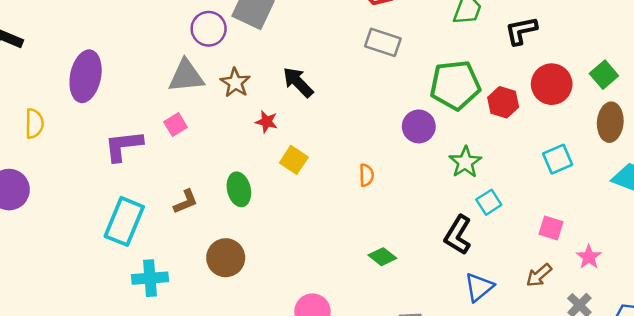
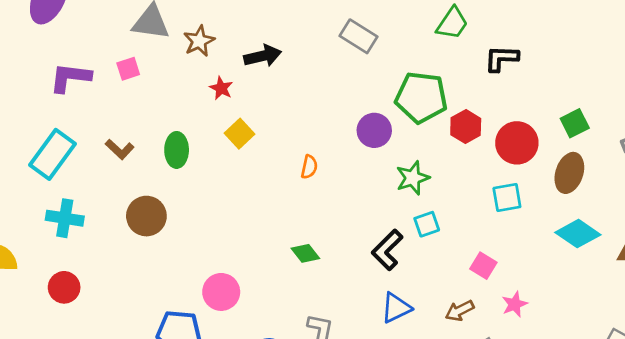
black arrow: (298, 82) -> (263, 56), turned 108
red circle: (552, 84) -> (517, 143), moved
brown L-shape: (186, 202) -> (120, 149), turned 52

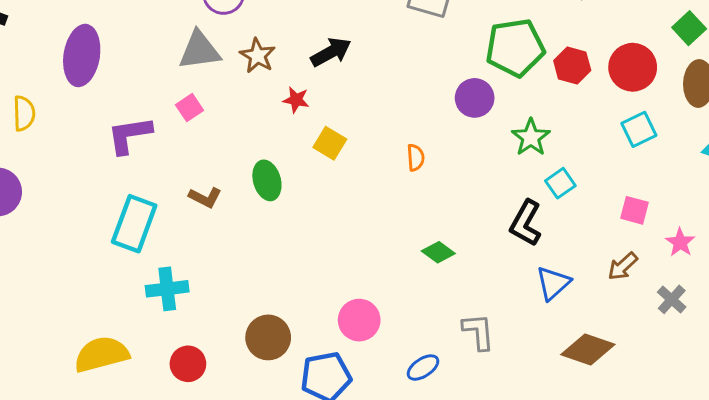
brown circle: (146, 216) -> (268, 337), moved

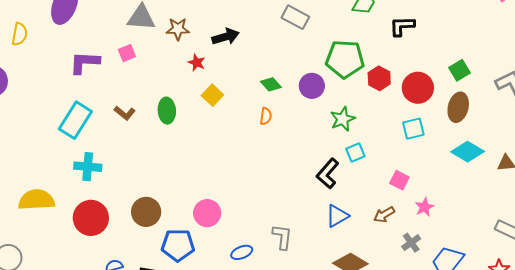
brown star: (258, 56) -> (178, 29), turned 30
green diamond: (438, 252) -> (271, 84), moved
red circle: (188, 364) -> (91, 218), size x1.5

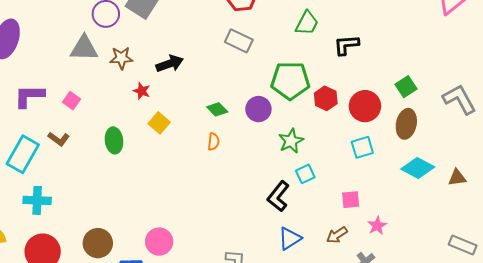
pink square: (127, 53) -> (71, 101), moved, turned -30
brown L-shape: (125, 113) -> (59, 139), moved
pink square: (399, 180) -> (351, 200), turned -30

